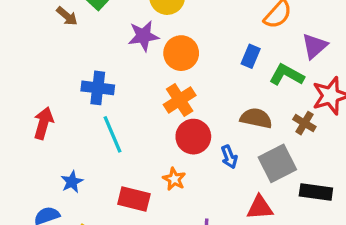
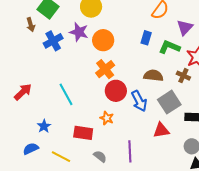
brown arrow: (67, 16) -> (31, 25), turned 40
purple star: (143, 36) -> (79, 32), turned 30
blue cross: (98, 88) -> (53, 41), moved, turned -30
red arrow: (43, 123) -> (23, 92), turned 36
blue arrow: (229, 157) -> (139, 101), size x1.5

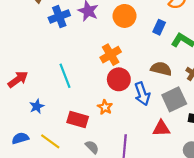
orange circle: (103, 40) -> (124, 16), moved
red arrow: (23, 92) -> (18, 79), moved
blue semicircle: (31, 149) -> (20, 138), moved

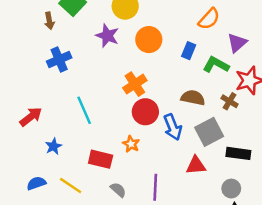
blue cross: (59, 17) -> (59, 60), moved

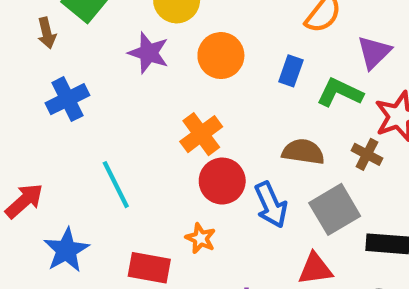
blue star: (54, 146) -> (66, 250), size x1.5

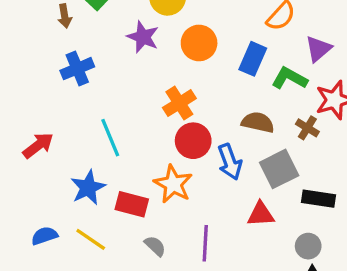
blue rectangle: (291, 71) -> (253, 59), size x1.4
orange star: (200, 238) -> (173, 184), size x1.6
blue star: (66, 250) -> (88, 188), moved

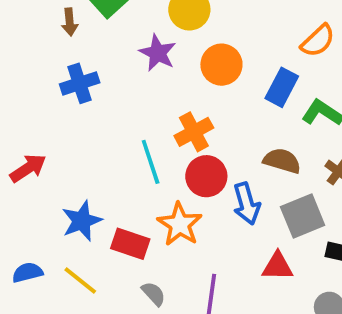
cyan line: (110, 138) -> (151, 162), moved

